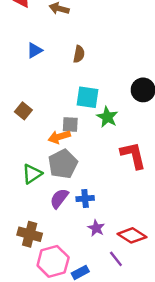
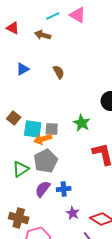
brown semicircle: (79, 54) -> (59, 72), turned -40
cyan square: (88, 97) -> (33, 129), moved

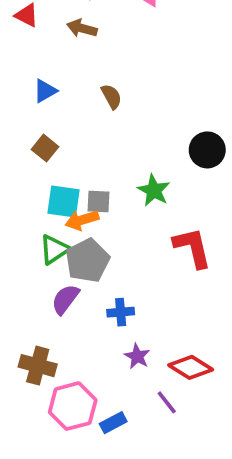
brown square: (14, 118) -> (45, 148), moved
green triangle: (21, 169) -> (54, 249), moved
purple semicircle: (43, 189) -> (65, 299), moved

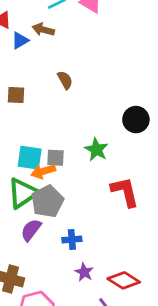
blue triangle: (45, 91) -> (20, 40), moved
brown square: (45, 148) -> (16, 95), moved, turned -36
green triangle: (54, 249) -> (23, 193), size x1.4

